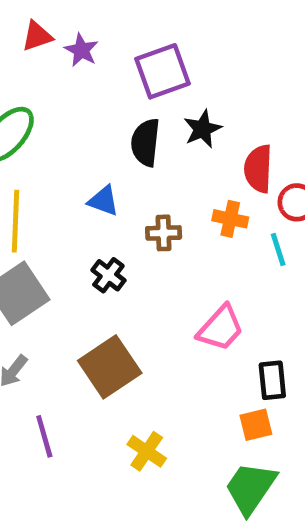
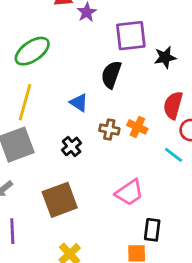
black star: (203, 129) -> (165, 57), moved
orange cross: (230, 219) -> (137, 127), moved
cyan line: (278, 249) -> (173, 155), turned -48

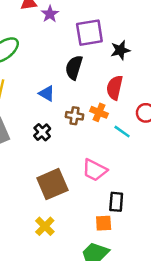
red semicircle: (173, 105) -> (115, 88), moved
cyan line: (173, 155) -> (122, 132), moved
pink trapezoid: (129, 193) -> (95, 170), turned 64
brown square: (60, 200) -> (52, 184), moved

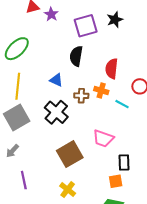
black star: (120, 50) -> (115, 20), moved
black cross: (42, 132) -> (56, 112), size x1.6

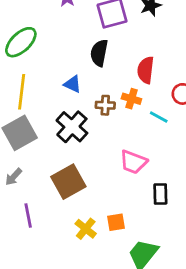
brown square: (70, 154) -> (68, 182), moved
orange square: (116, 181) -> (116, 222), moved

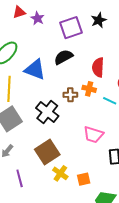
black semicircle: (99, 53) -> (63, 57), turned 54
blue triangle: (73, 84) -> (35, 70), moved, size x1.6
yellow cross: (86, 229) -> (60, 173), moved

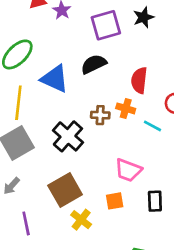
orange square: (84, 179) -> (115, 201), moved

